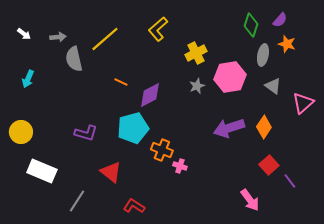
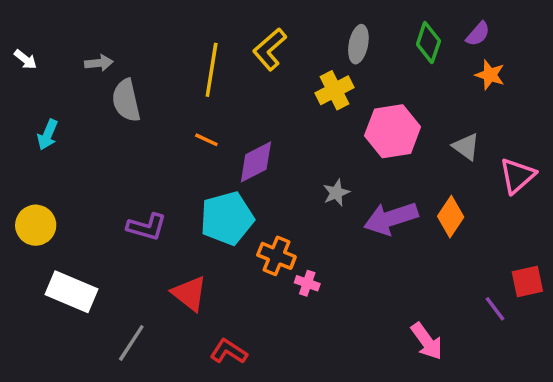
white arrow: (24, 34) -> (25, 60), moved
yellow line: (105, 39) -> (212, 70), moved, turned -40
gray ellipse: (263, 55) -> (358, 44), moved
gray star: (197, 86) -> (336, 193), moved
red square: (269, 165) -> (527, 282), moved, turned 30

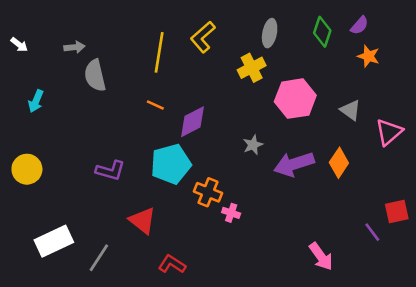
white rectangle: (72, 292) -> (54, 241), moved, turned -48

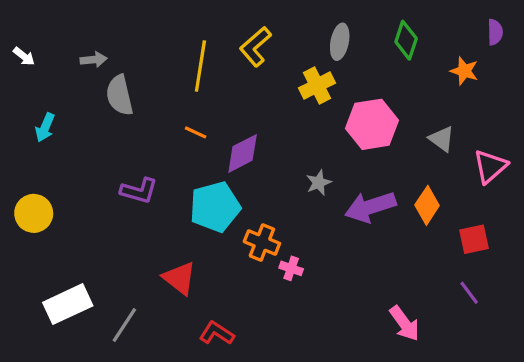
purple semicircle: (359, 25) -> (495, 32), moved, turned -42
purple L-shape: (110, 170) -> (139, 191), moved
red square: (397, 212) -> (474, 239), moved

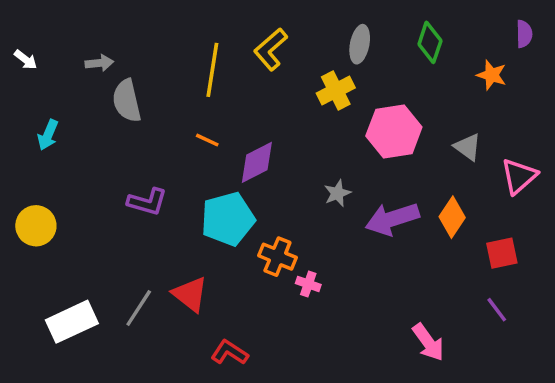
gray line: (124, 325) -> (139, 308), moved

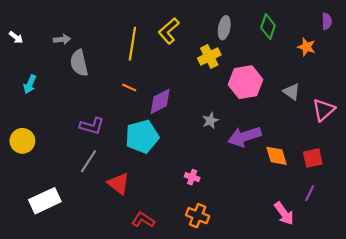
orange diamond: (452, 217) -> (277, 156), moved, turned -50
orange cross: (277, 257) -> (198, 216), moved
gray line: (139, 308) -> (89, 161), moved
purple line: (497, 310) -> (310, 193), turned 63
pink arrow: (428, 342) -> (284, 213), moved

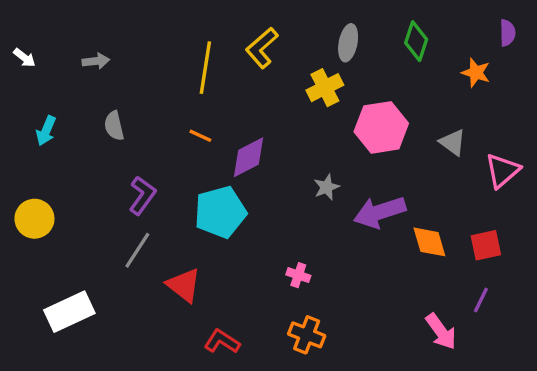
gray semicircle: (79, 63) -> (114, 126), moved, size x0.7
purple L-shape: (92, 126) -> (142, 195), turned -70

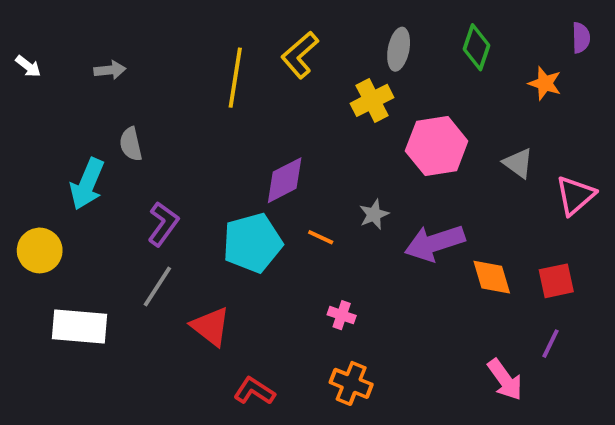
cyan arrow: (46, 131) -> (87, 184), moved, size x1.5
orange line: (200, 136) -> (321, 237), moved
white rectangle: (69, 312) -> (80, 326), moved, turned 30

